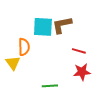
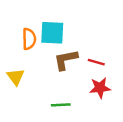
brown L-shape: (62, 25) -> (66, 60), moved
orange semicircle: (24, 47) -> (29, 39), moved

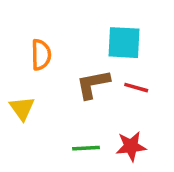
cyan square: (52, 33) -> (124, 43), moved
red star: (100, 88) -> (131, 146), moved

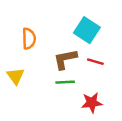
cyan square: (124, 43) -> (87, 30), turned 30
green line: (86, 148) -> (65, 82), moved

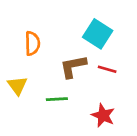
green line: (65, 82) -> (57, 99), moved
red star: (92, 103) -> (103, 115), turned 30

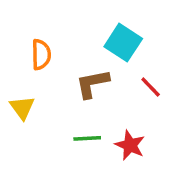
red line: (107, 69) -> (151, 87), moved, turned 30
green line: (57, 99) -> (87, 138), moved

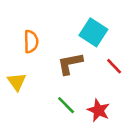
green line: (87, 138) -> (66, 105), turned 48

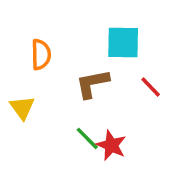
cyan square: (93, 32) -> (123, 43), turned -32
red star: (99, 110) -> (111, 145), moved

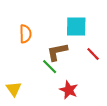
yellow triangle: (22, 108) -> (14, 89), moved
green line: (87, 138) -> (50, 67), moved

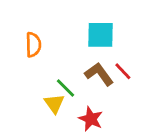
brown L-shape: (57, 52) -> (99, 74), moved, turned 65
yellow triangle: (14, 89) -> (54, 103), moved

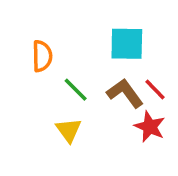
green line: (66, 88) -> (76, 90), moved
red star: (91, 119) -> (150, 127), moved

